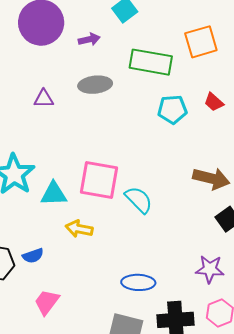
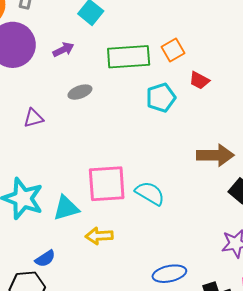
orange square: (201, 42) -> (173, 50), moved, size x0.7
gray ellipse: (95, 85) -> (80, 92), size x0.7
blue semicircle: (33, 256) -> (45, 259), moved

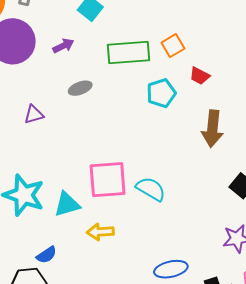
brown arrow: (215, 155) -> (212, 129), moved, turned 96

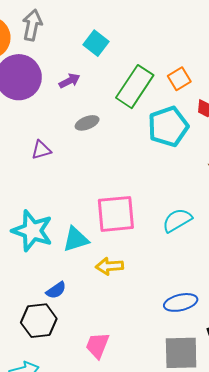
green rectangle: (128, 53) -> (135, 87), turned -51
cyan pentagon: (161, 93) -> (168, 127), size x1.4
cyan semicircle: (151, 189) -> (177, 220), moved, turned -60

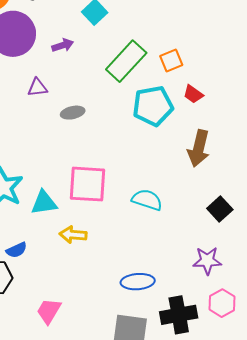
gray ellipse: (87, 123) -> (73, 113), moved
purple triangle: (41, 150) -> (37, 88), moved
cyan semicircle: (177, 220) -> (147, 200), turned 40

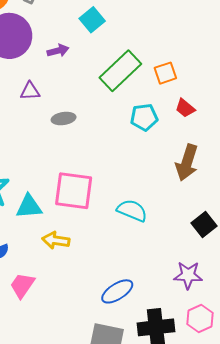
cyan pentagon: (153, 106) -> (144, 117), size x0.7
blue ellipse: (138, 282) -> (117, 291), turned -32
pink trapezoid: (49, 311) -> (22, 285), moved

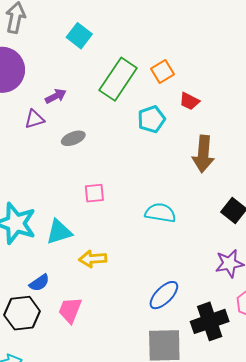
purple arrow: (58, 51) -> (56, 96), moved
pink square: (74, 191) -> (94, 193), moved, size x0.5

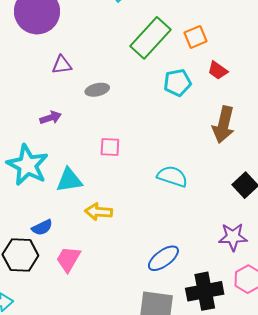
purple arrow: (56, 96) -> (51, 118), moved

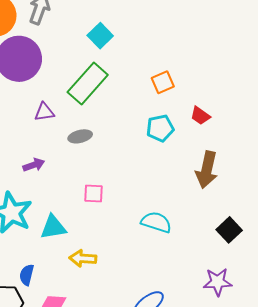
orange square: (195, 37) -> (163, 82), moved
green rectangle: (150, 38) -> (88, 83), moved
blue semicircle: (42, 227) -> (27, 275), turned 130

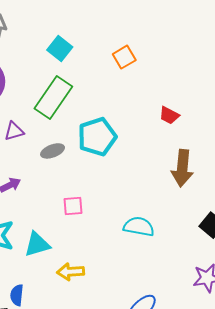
orange square: (163, 82) -> (124, 57), moved
cyan pentagon: (160, 128) -> (97, 137), moved, size x1.4

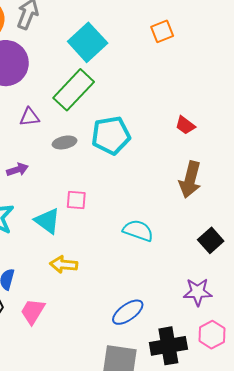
cyan square: (60, 48) -> (88, 42), size x1.5
orange square: (124, 57) -> (162, 31), moved
cyan triangle: (37, 244) -> (47, 221), moved, turned 44

